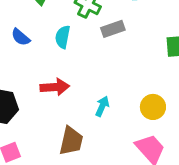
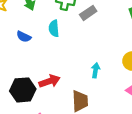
red arrow: (55, 87) -> (50, 81), moved

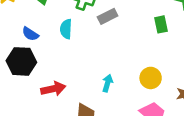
black hexagon: (23, 90) -> (21, 61), moved

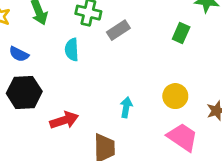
green rectangle: (161, 24) -> (181, 33), turned 42
blue semicircle: (30, 34) -> (19, 54), moved

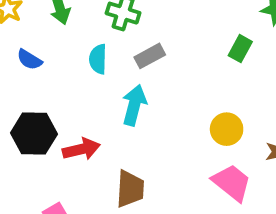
gray rectangle: (118, 30) -> (150, 56), moved
black hexagon: (24, 92) -> (34, 133), moved
cyan arrow: (126, 107) -> (134, 105), moved, size x1.5

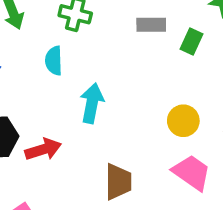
gray rectangle: (150, 56) -> (151, 25), moved, turned 32
brown trapezoid: (130, 189) -> (118, 182), moved

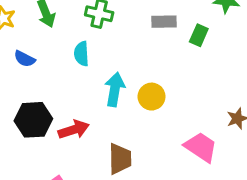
yellow circle: (183, 121) -> (152, 97), moved
brown trapezoid: (118, 182) -> (120, 159), moved

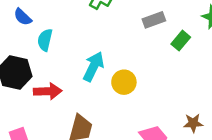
gray rectangle: (164, 22) -> (154, 20), turned -35
cyan semicircle: (81, 54) -> (45, 40), moved

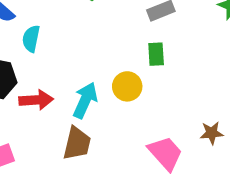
green rectangle: (181, 41) -> (156, 54), moved, turned -42
cyan arrow: (94, 67) -> (85, 100), moved

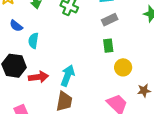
yellow circle: (127, 86) -> (123, 67), moved

